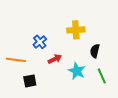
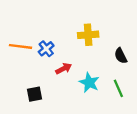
black semicircle: (95, 51) -> (121, 56), moved, turned -40
orange line: (16, 60) -> (21, 46), moved

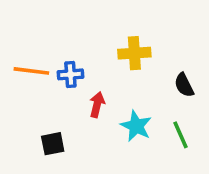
blue cross: (46, 49) -> (70, 74), turned 35
red arrow: (64, 69) -> (97, 105), turned -49

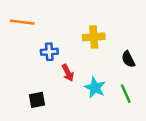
orange line: (31, 71) -> (22, 22), moved
red arrow: (97, 105) -> (68, 73), turned 140

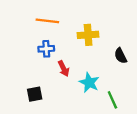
orange line: (22, 22) -> (47, 21), moved
green line: (126, 94) -> (112, 100), moved

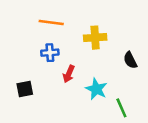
red arrow: (64, 69) -> (69, 74), turned 49
black square: (35, 94) -> (25, 89), moved

